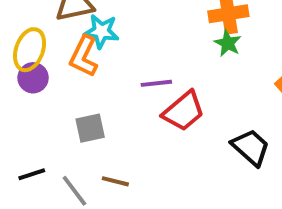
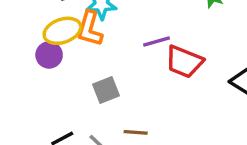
yellow ellipse: (30, 50) -> (62, 31), moved, turned 60
red trapezoid: (184, 111) -> (184, 62), turned 72

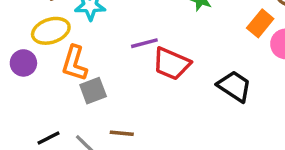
orange L-shape: (90, 29) -> (74, 63), moved
purple circle: (49, 55) -> (23, 63), moved

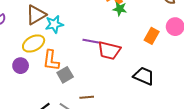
orange rectangle: (260, 23) -> (152, 36), moved
purple line: (144, 43) -> (91, 41), turned 35
black trapezoid: (234, 86) -> (144, 76), moved

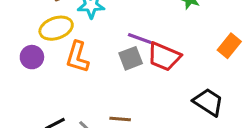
gray square: (65, 75) -> (131, 58), moved

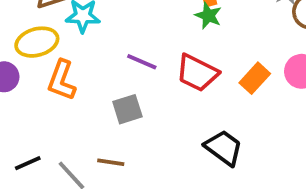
red trapezoid: (164, 57) -> (197, 73), moved
gray square: (131, 58) -> (127, 109), moved

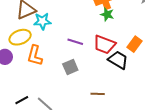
black trapezoid: (224, 148) -> (118, 60), moved
brown line: (111, 162) -> (98, 94), moved

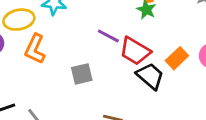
purple line: (75, 42) -> (108, 36), moved

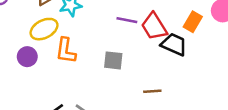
red trapezoid: (135, 51) -> (154, 26), turned 44
gray square: (82, 74) -> (113, 60), turned 36

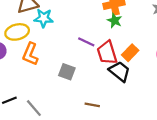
orange rectangle: (193, 22) -> (130, 53), moved

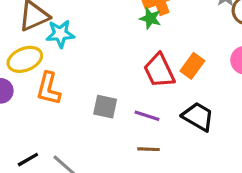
green star: (115, 21) -> (150, 18), moved
purple line: (86, 42) -> (147, 116), moved
black trapezoid: (120, 71) -> (198, 117), moved

